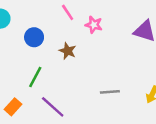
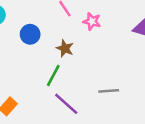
green line: (35, 77) -> (53, 75), moved
purple line: (53, 107) -> (66, 104), moved

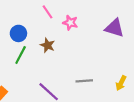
green line: (53, 75) -> (21, 55), moved

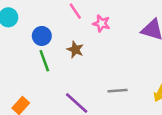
green line: (21, 55) -> (44, 61), turned -48

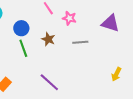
gray line: (118, 91) -> (80, 42), moved

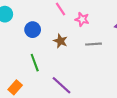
green line: (23, 48) -> (35, 63), moved

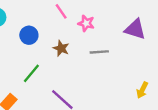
green line: (35, 63) -> (31, 73), turned 60

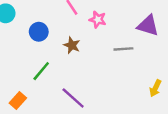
gray line: (99, 52) -> (123, 49), moved

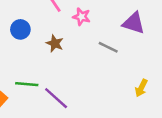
gray line: (123, 49) -> (108, 47), turned 30
green line: (41, 71) -> (27, 84), moved, turned 55

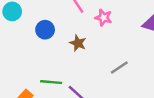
gray line: (108, 47) -> (119, 67), moved, turned -60

